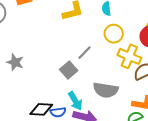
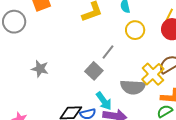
yellow cross: (129, 56) -> (153, 74), moved, turned 30

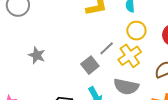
yellow cross: (153, 74) -> (130, 56), moved

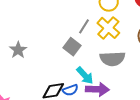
gray star: (37, 55) -> (18, 50), turned 30

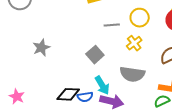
gray line: (84, 26) -> (112, 25), moved, turned 42
yellow cross: (108, 28) -> (134, 43), size x0.7

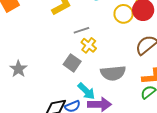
yellow circle: (140, 18) -> (123, 14), moved
yellow cross: (134, 43) -> (89, 45), moved

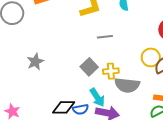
yellow circle: (123, 14) -> (151, 57), moved
yellow cross: (89, 45) -> (111, 71), moved, turned 35

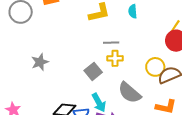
yellow cross: (111, 71) -> (115, 58), moved
gray semicircle: (127, 85) -> (129, 93), turned 30

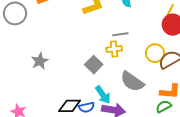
gray line: (111, 43) -> (120, 34), moved

